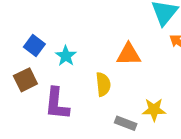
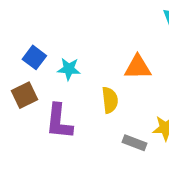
cyan star: (66, 56) -> (69, 69), turned -30

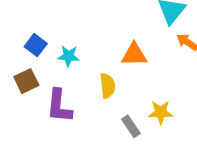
gray rectangle: (134, 143) -> (131, 126), turned 35

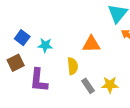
gray rectangle: (131, 126) -> (88, 86), moved

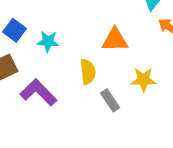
purple L-shape: (39, 80) -> (38, 92), turned 130
yellow star: (110, 85) -> (144, 80), moved

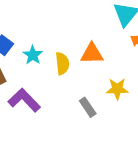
cyan star: (48, 41) -> (33, 55), turned 30
yellow semicircle: (88, 72) -> (62, 64), moved

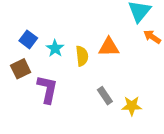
yellow star: (117, 89) -> (132, 106), moved
purple L-shape: (24, 100) -> (47, 89), turned 56

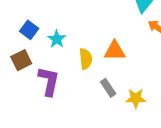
orange triangle: (109, 47) -> (115, 51), moved
yellow semicircle: (82, 56) -> (86, 59), moved

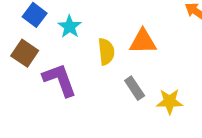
brown square: (21, 60) -> (25, 53), turned -30
purple L-shape: (49, 81) -> (60, 80), turned -32

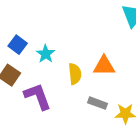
gray rectangle: (135, 88) -> (97, 103), turned -36

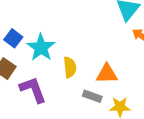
cyan star: (46, 54) -> (41, 48), size x1.5
orange triangle: (104, 66) -> (107, 74), moved

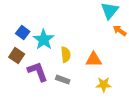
gray rectangle: (92, 96) -> (63, 80), moved

